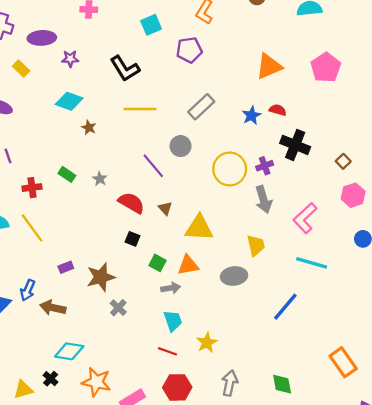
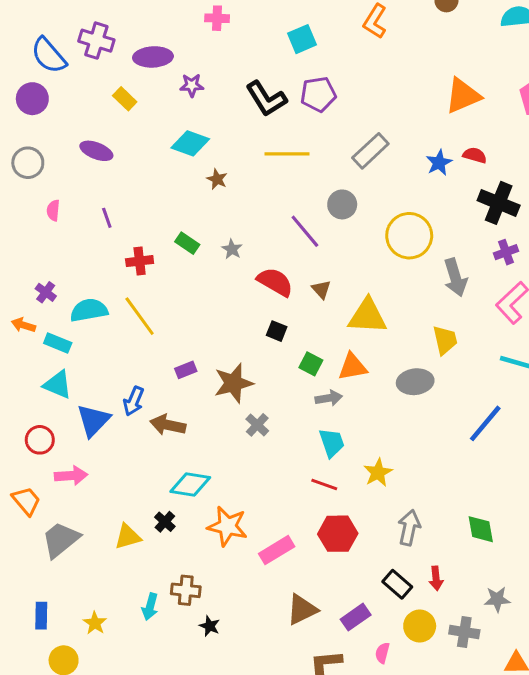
purple pentagon: (189, 50) -> (318, 94), moved
purple cross: (265, 166) -> (506, 252), moved

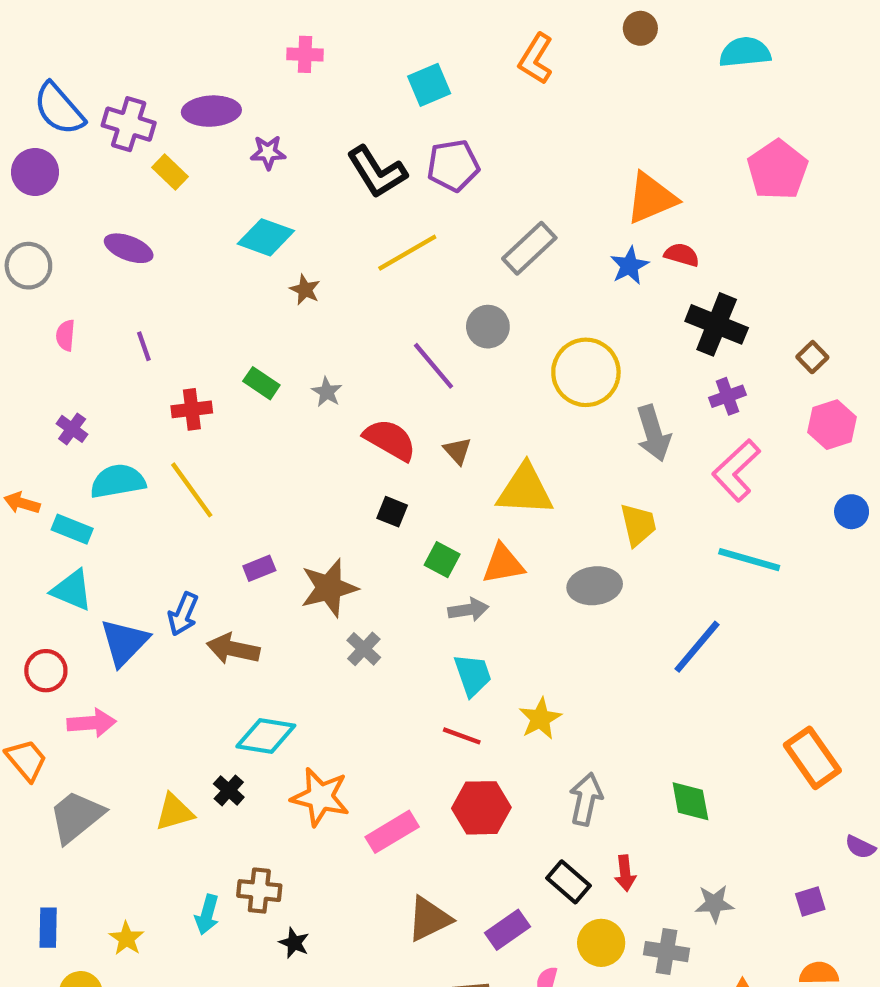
purple cross: (96, 41) -> (129, 124), moved
orange triangle: (463, 96) -> (651, 198), moved
yellow line: (287, 154) -> (407, 253), turned -30
purple cross: (46, 292) -> (72, 429), moved

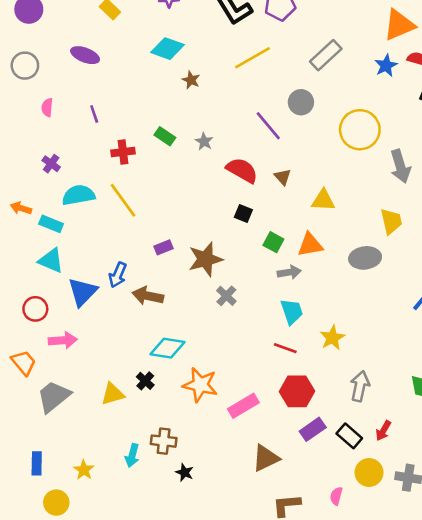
yellow triangle: (525, 490) -> (323, 200), size x0.7
red arrow: (625, 873) -> (383, 431), turned 36
purple rectangle: (508, 930) -> (313, 429), moved

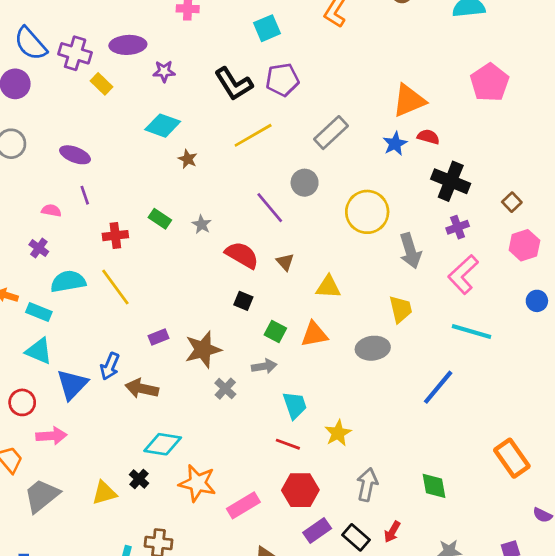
purple ellipse: (85, 55) -> (75, 155), moved
pink semicircle: (47, 107) -> (51, 210), moved, turned 96
gray arrow: (289, 272) -> (264, 366), moved

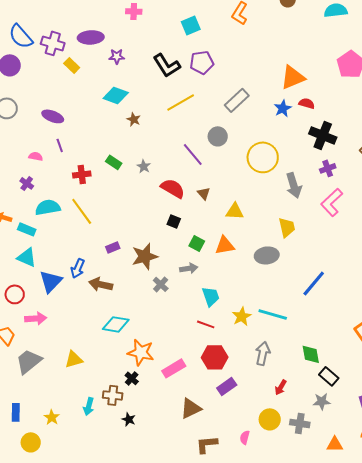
cyan line: (472, 332) -> (273, 314), moved
black cross: (139, 479) -> (132, 378), moved
black rectangle: (356, 537) -> (329, 376), moved

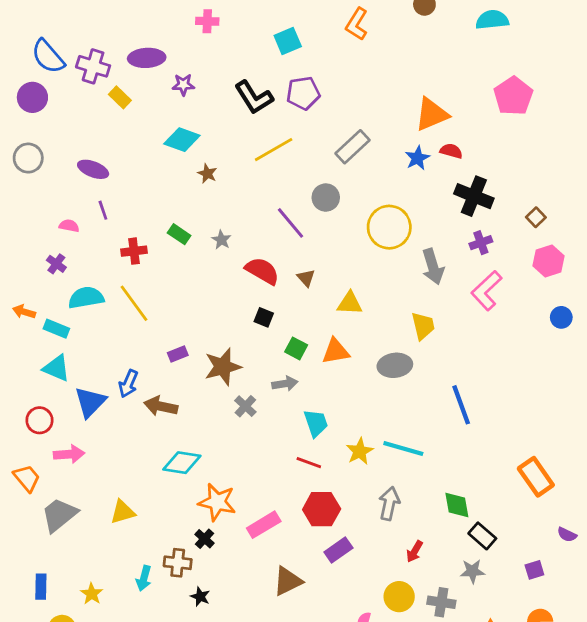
blue line: (314, 283) -> (461, 405), turned -60

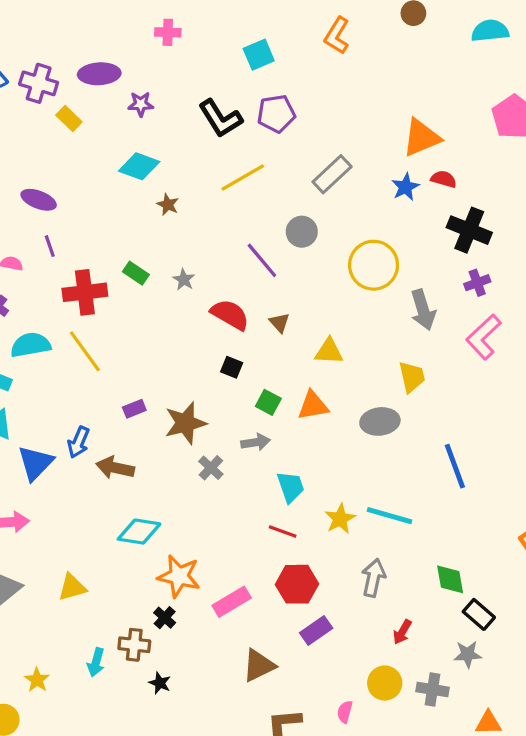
red cross: (134, 251) -> (85, 292), size x1.5

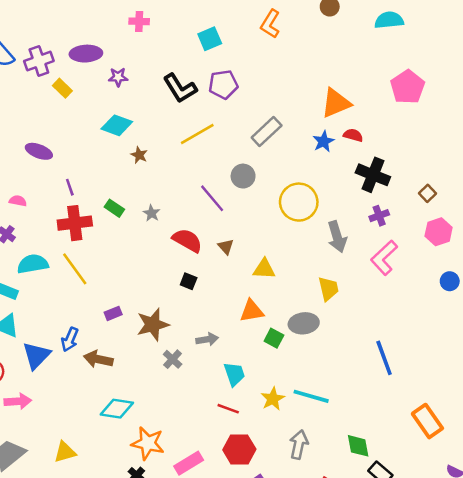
purple cross: (39, 83) -> (39, 61), turned -36
purple line: (50, 246) -> (70, 187), moved
green square: (268, 402) -> (274, 338), moved
blue line: (455, 466) -> (384, 358), moved

